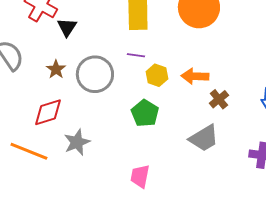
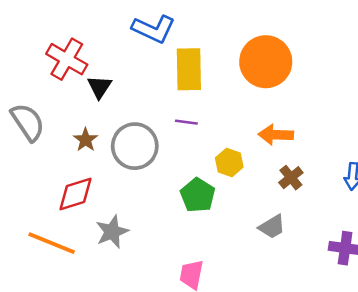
yellow hexagon: (157, 75) -> (229, 162), moved
orange arrow: (195, 76) -> (276, 135), moved
gray trapezoid: (204, 138) -> (272, 227), size x0.7

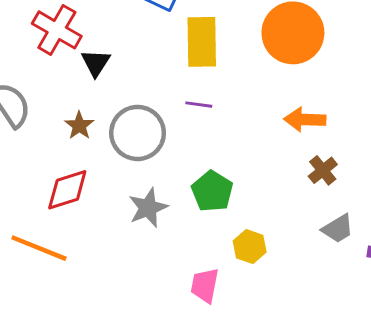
yellow hexagon: (229, 162) -> (250, 247), moved
gray trapezoid: (272, 227) -> (338, 229), moved
gray star: (112, 232) -> (148, 208), moved

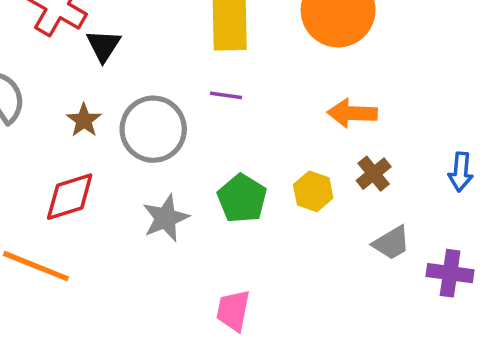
yellow hexagon: (250, 247) -> (313, 191), moved

